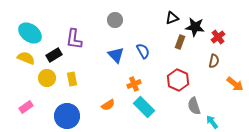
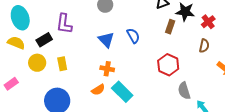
cyan ellipse: (30, 33) -> (20, 18), turned 35
orange cross: (134, 84) -> (107, 69), moved, turned 32
pink rectangle: (26, 107) -> (11, 84), moved
cyan rectangle: (144, 107) -> (122, 92), moved

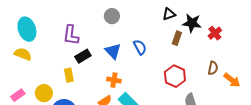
black rectangle: (44, 40) -> (83, 56), moved
brown semicircle: (204, 46) -> (213, 68), moved
yellow circle: (37, 63) -> (44, 93), moved

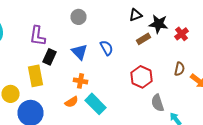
brown rectangle: (177, 38) -> (144, 39), turned 40
black rectangle: (83, 56) -> (50, 57), turned -35
yellow rectangle: (69, 75) -> (36, 76), size x1.5

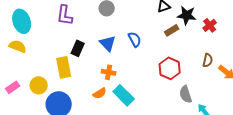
purple L-shape: (38, 36) -> (65, 15), moved

